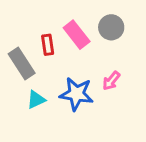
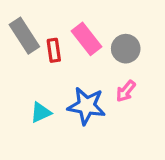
gray circle: (111, 27) -> (126, 49), moved
gray rectangle: (22, 63) -> (24, 36), moved

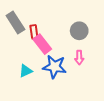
pink rectangle: (86, 39) -> (42, 44), moved
pink arrow: (126, 91) -> (79, 58), turned -40

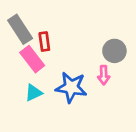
gray circle: (79, 31) -> (114, 51), moved
pink rectangle: (42, 44) -> (32, 59), moved

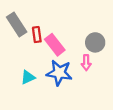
pink rectangle: (32, 59) -> (55, 45), moved

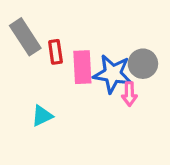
pink rectangle: (55, 45) -> (82, 67), turned 35
blue star: (59, 73) -> (113, 74), moved

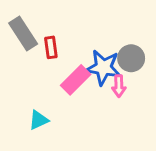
pink rectangle: (82, 67) -> (76, 80), moved, turned 48
cyan triangle: (42, 116) -> (39, 120), moved

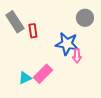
gray circle: (131, 58) -> (85, 18), moved
pink rectangle: (76, 80) -> (43, 74), moved

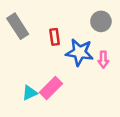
red rectangle: (33, 31) -> (55, 37), moved
pink arrow: (77, 56) -> (103, 59), moved

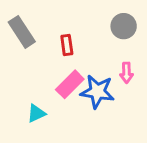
blue star: (80, 52) -> (97, 92), moved
pink rectangle: (51, 88) -> (70, 84), moved

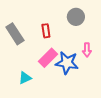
gray circle: (124, 26) -> (76, 17), moved
gray rectangle: (22, 32) -> (15, 34), moved

